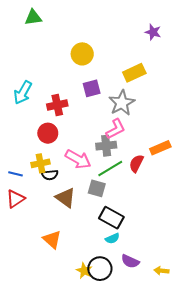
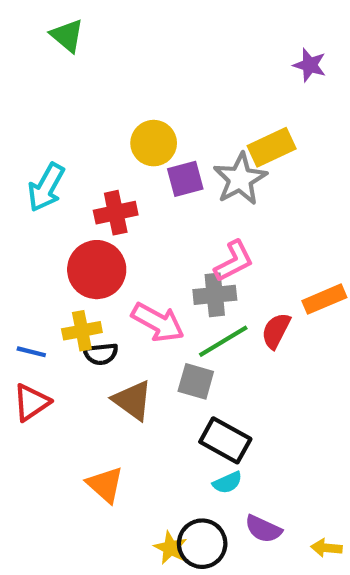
green triangle: (33, 17) -> (67, 36), turned 48
yellow circle: (82, 54) -> (154, 143), moved
gray star: (122, 103) -> (240, 179), moved
red circle: (48, 133) -> (97, 270), size x1.4

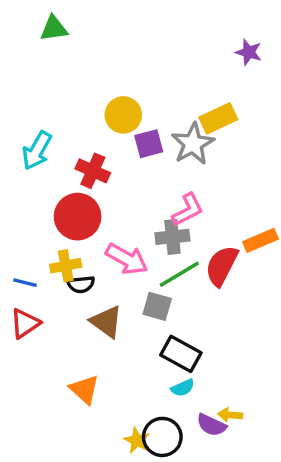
green triangle: (67, 36) -> (54, 28), turned -48
red cross: (116, 213) -> (93, 171), turned 36
red semicircle: (276, 331) -> (222, 266), size x1.4
yellow arrow: (327, 548) -> (230, 415), moved

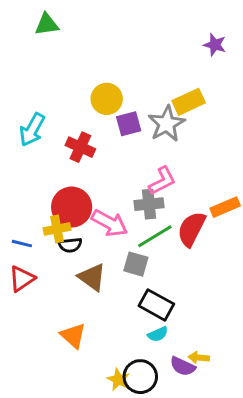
red circle: (78, 217) -> (72, 207), moved

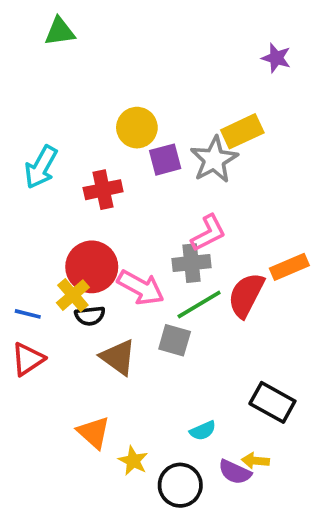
red cross: (80, 147) -> (103, 190), turned -36
yellow cross: (57, 229) -> (73, 295), turned -30
black rectangle: (156, 305) -> (272, 402), moved
yellow star: (118, 380) -> (133, 461), moved

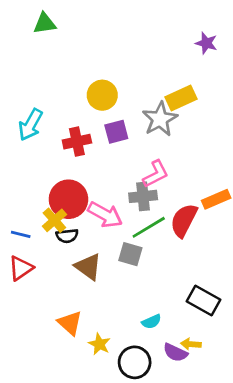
purple square: (165, 160) -> (116, 132), moved

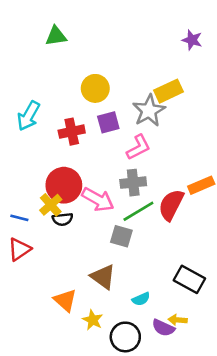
green triangle: (45, 23) -> (56, 36), moved
pink L-shape: (156, 174) -> (138, 147), moved
brown triangle: (88, 267) -> (103, 277), moved

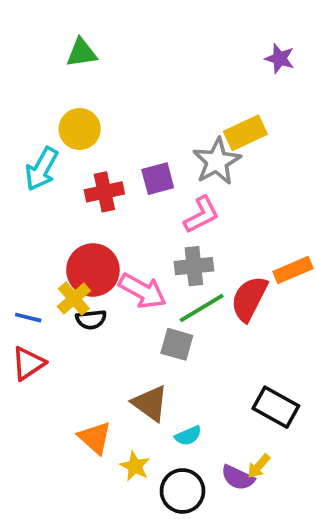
yellow circle: (95, 88) -> (80, 129), moved
cyan semicircle: (141, 299) -> (188, 436), moved
yellow arrow: (178, 320) -> (259, 466), turned -54

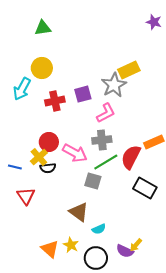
purple star: (280, 59) -> (154, 22), moved
red circle: (93, 270) -> (49, 142), size x0.7
red triangle: (28, 363) -> (26, 196), moved, turned -30
black rectangle: (276, 407) -> (145, 188), moved
orange triangle: (95, 438) -> (50, 249), moved

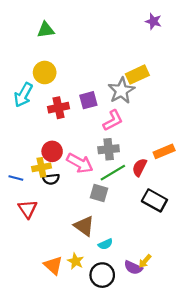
purple star: (154, 22) -> (153, 21), moved
yellow cross: (39, 157) -> (41, 167), turned 30
red semicircle: (131, 157) -> (140, 167), size x0.7

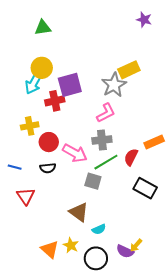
cyan arrow: (23, 95) -> (34, 83), moved
purple square: (88, 100) -> (70, 85), moved, size x1.4
yellow cross: (41, 167) -> (30, 126), moved

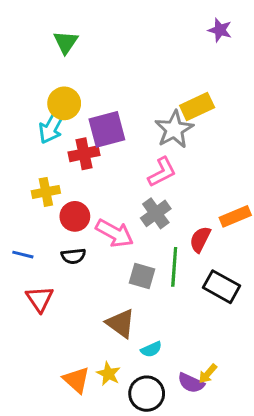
green triangle: (43, 28) -> (66, 42), turned -48
gray cross: (102, 140) -> (156, 213), turned -30
green line: (106, 162) -> (174, 267), moved, turned -55

